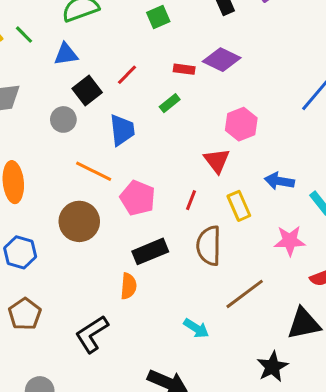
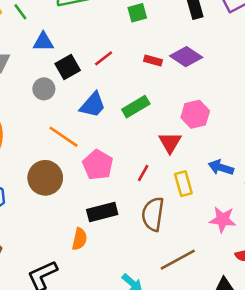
blue triangle: (66, 54) -> (43, 42), moved
green rectangle: (170, 103) -> (136, 107), moved, size x1.5
blue trapezoid: (122, 130) -> (93, 105), turned 40

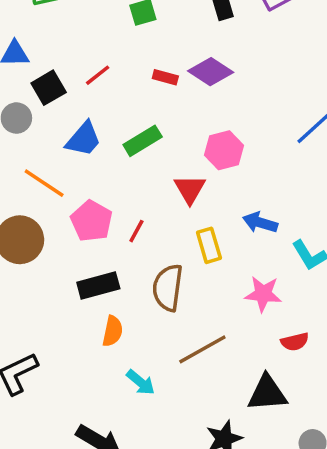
red line: (143, 173) -> (136, 231), moved
orange semicircle: (79, 239) -> (113, 331), moved

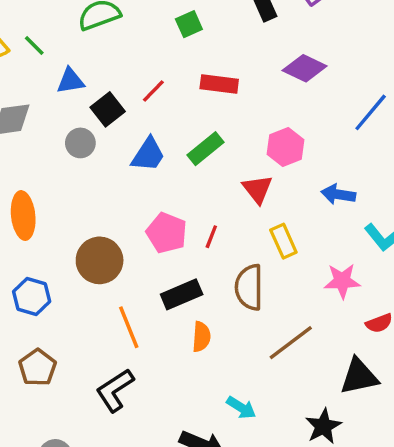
purple diamond: (211, 72) -> (305, 68), moved
red rectangle: (165, 77) -> (219, 84), size x1.5
orange line: (44, 183) -> (129, 327), moved, turned 42
blue arrow: (260, 223) -> (338, 194), moved
cyan arrow: (141, 382) -> (241, 408), moved

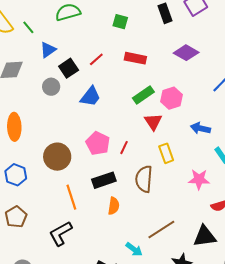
green square: (189, 24) -> (120, 22), turned 35
blue triangle: (70, 81) -> (48, 50), turned -30
green rectangle: (205, 149) -> (143, 95), moved
brown line: (291, 343) -> (161, 229), moved

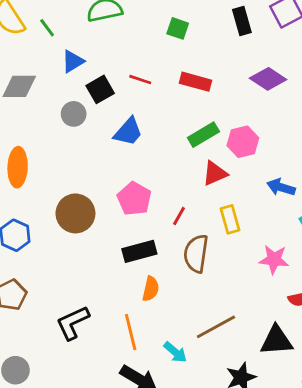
red line: (96, 59) -> (140, 80), turned 56
red triangle: (153, 122) -> (215, 173), turned 36
red line: (124, 148) -> (179, 216), moved
orange line: (71, 197) -> (131, 332), moved

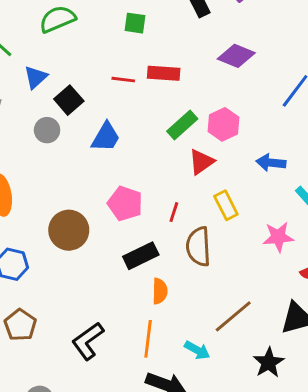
red line: (140, 80) -> (123, 80), moved
orange line: (131, 332) -> (148, 339), turned 32

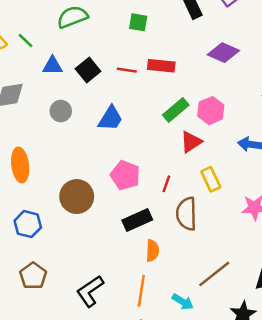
blue triangle: (36, 77) -> (52, 66), turned 40
black square: (69, 100) -> (88, 70), moved

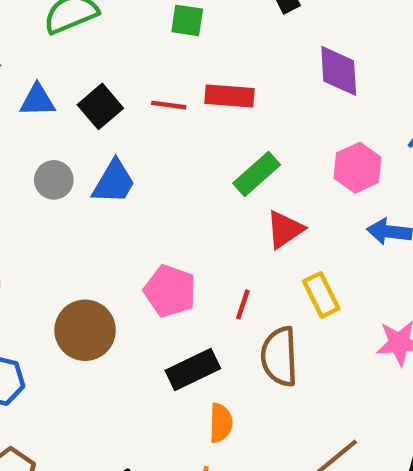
purple diamond: (223, 53) -> (339, 71), turned 64
pink hexagon: (211, 111) -> (358, 168), moved
blue trapezoid: (110, 118) -> (114, 182), moved

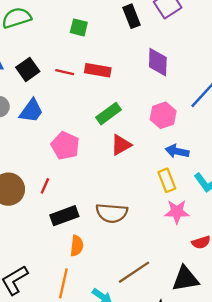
pink pentagon: (170, 291) -> (65, 146), moved
yellow rectangle: (321, 295) -> (167, 180), moved
red line: (243, 304) -> (45, 186), moved
brown semicircle: (279, 357) -> (112, 213), turned -88

